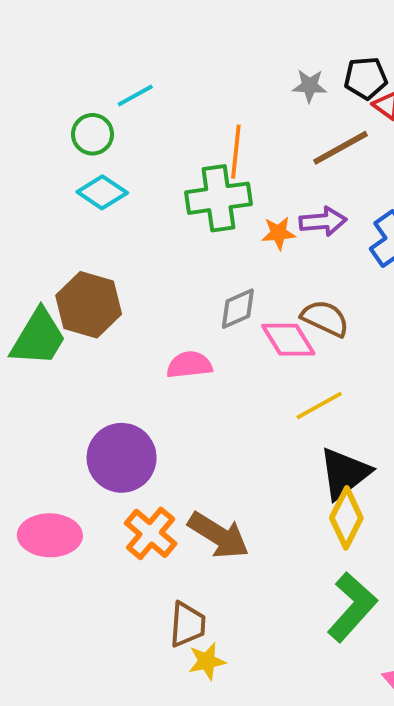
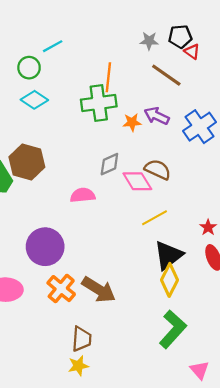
brown line: (341, 148) -> (166, 75), turned 64
purple arrow: (323, 221) -> (157, 116), turned -150
yellow star: (207, 661) -> (78, 366), moved

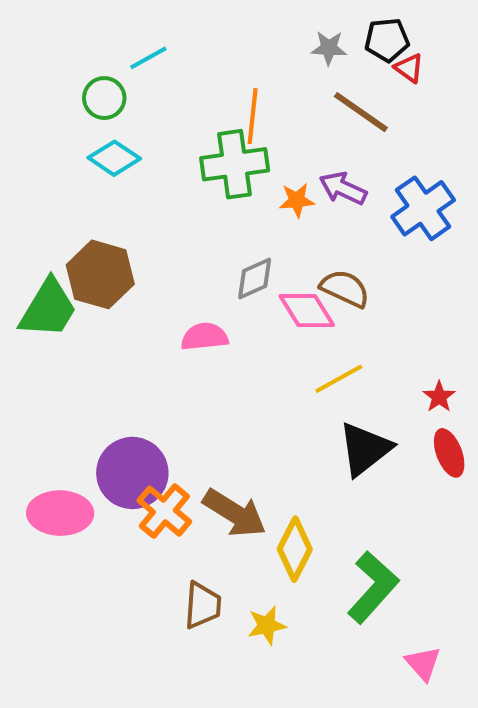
purple circle: (45, 247) -> (132, 473), moved
yellow diamond: (170, 280) -> (295, 549), moved
yellow star: (78, 366) -> (267, 625), moved

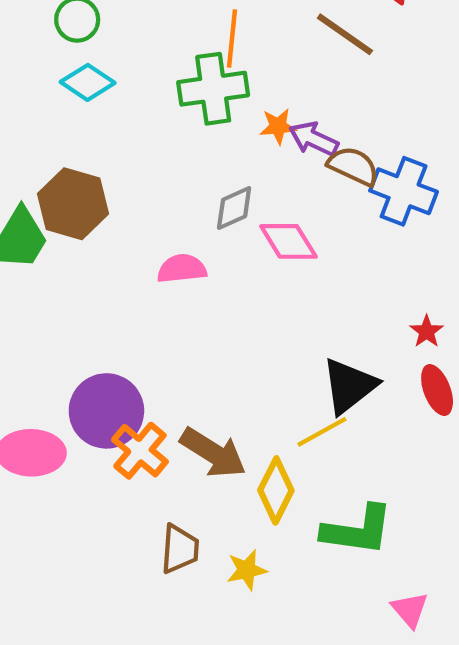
purple arrow: (343, 188) -> (314, 139), moved
blue cross: (423, 208) -> (404, 191), moved, turned -34
brown semicircle: (345, 289) -> (353, 166), moved
yellow line: (339, 379) -> (322, 432), moved
green L-shape: (373, 587) -> (358, 530), turned 56

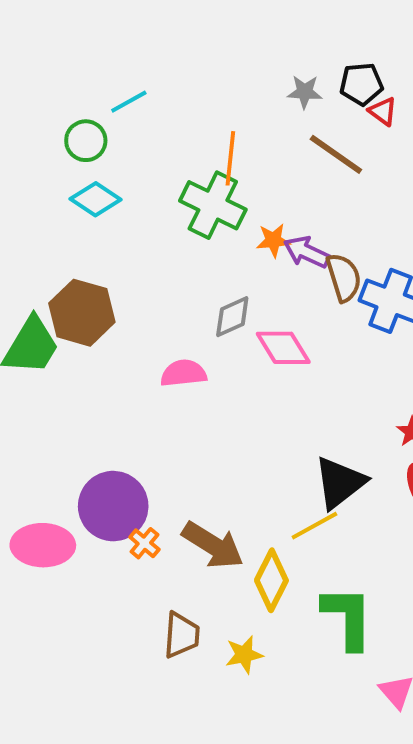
green cross: (213, 89) -> (213, 205), turned 34
brown semicircle: (353, 166) -> (344, 277), turned 48
orange cross: (140, 451) -> (144, 543), size x0.6
green L-shape: (358, 530) -> (348, 617), turned -98

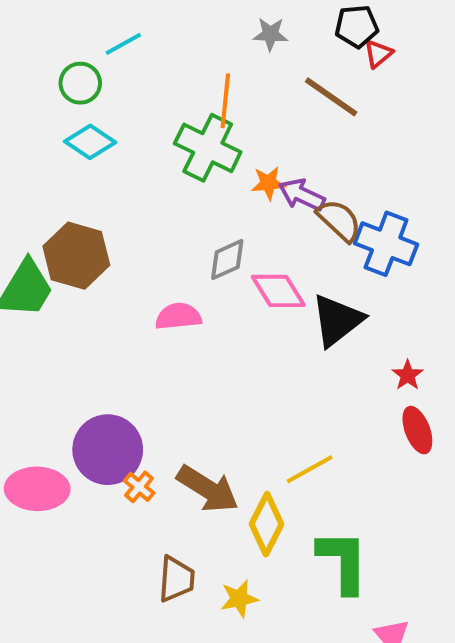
gray star: (305, 92) -> (270, 34), moved
red triangle: (383, 111) -> (378, 54), turned 44
brown semicircle: (344, 277) -> (339, 220), turned -30
black triangle: (340, 483) -> (337, 320), moved

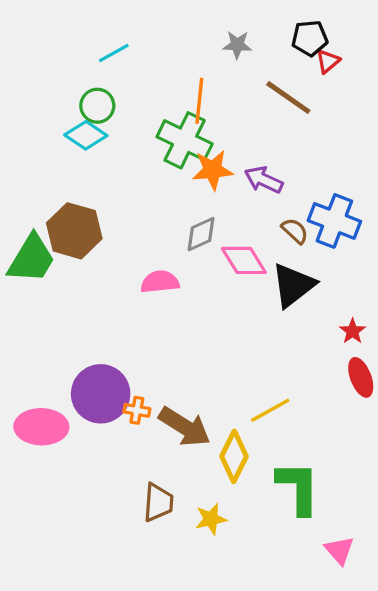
green circle: (80, 83) -> (97, 106), moved
orange star: (268, 183) -> (213, 170), moved, size x1.4
brown semicircle: (339, 220) -> (295, 231), moved, size x0.7
orange cross: (139, 487) -> (137, 410), moved, turned -30

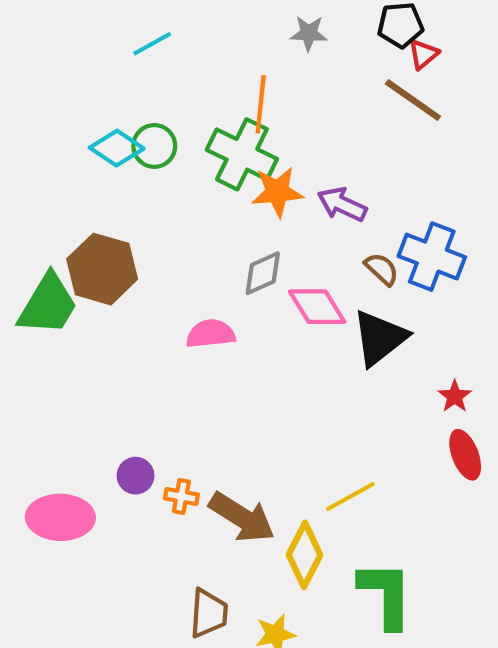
brown line: (288, 97) -> (413, 100), moved
green circle: (97, 106) -> (154, 146), moved
purple circle: (101, 394) -> (135, 476), size x0.5

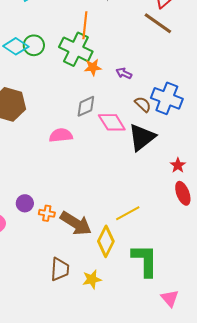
orange star: (277, 192) -> (93, 67), size x0.7
purple arrow: (342, 204) -> (124, 73), size x0.7

